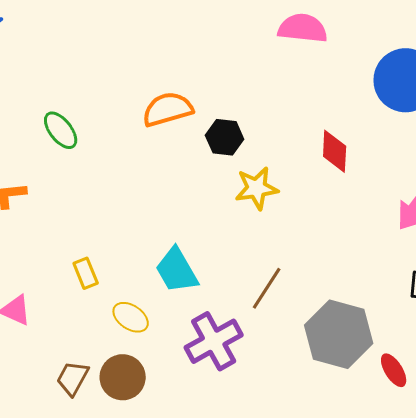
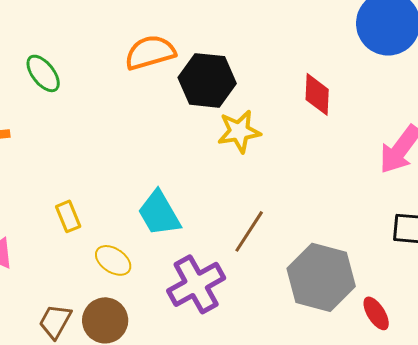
black hexagon: (225, 137) -> (207, 80), size x1.5

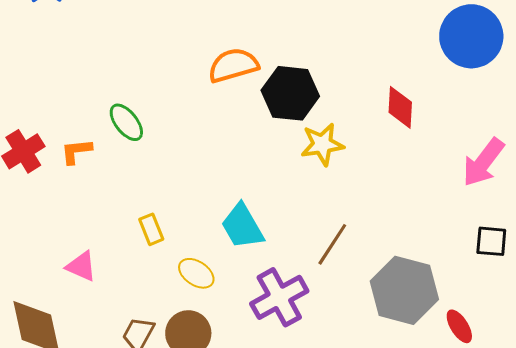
green ellipse: (43, 73) -> (126, 122), moved

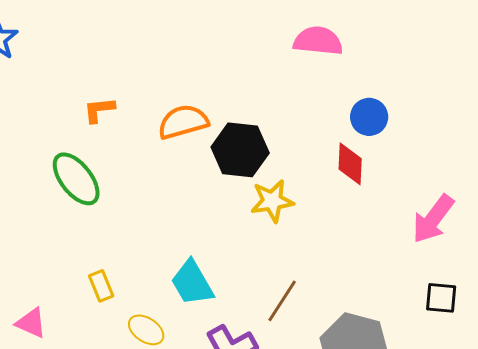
blue circle: (471, 36) -> (369, 117), moved, size x0.6
green ellipse: (126, 122) -> (76, 179), size x1.4
orange L-shape: (76, 151) -> (99, 110), moved

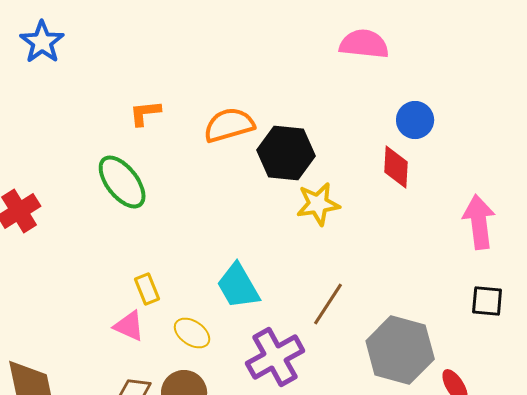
pink arrow: (433, 219) -> (479, 222), turned 136
pink triangle: (31, 323) -> (129, 326), moved

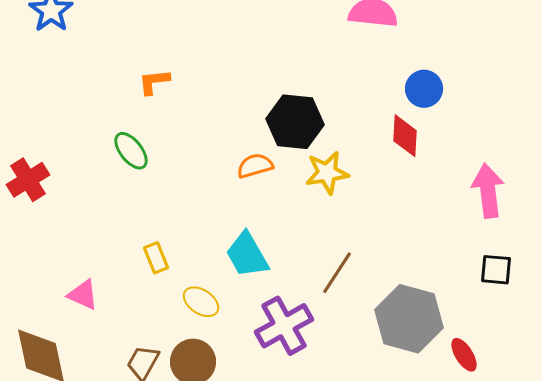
orange semicircle: (229, 125) -> (255, 166), moved, size x0.7
green ellipse: (122, 182) -> (131, 151), size x0.7
pink triangle: (129, 326) -> (83, 295), moved

